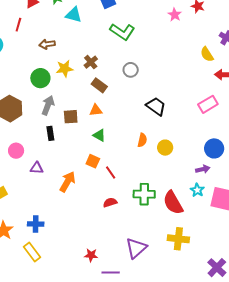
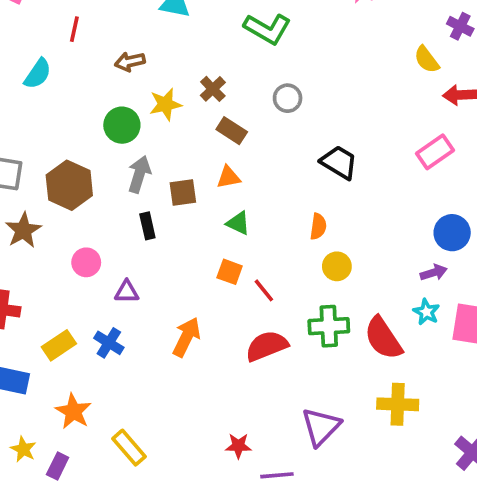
yellow circle: (165, 148) -> (337, 266), moved
orange arrow: (67, 182) -> (186, 337), moved
red semicircle: (110, 202) -> (267, 346), size x1.6
blue cross: (36, 224) -> (109, 343), moved, turned 35

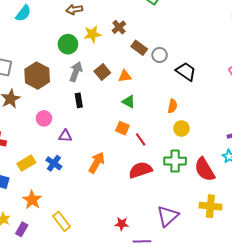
gray circle: (288, 98) -> (160, 55), moved
brown rectangle: (232, 131) -> (139, 48), moved
brown square: (183, 193) -> (102, 72), moved, turned -35

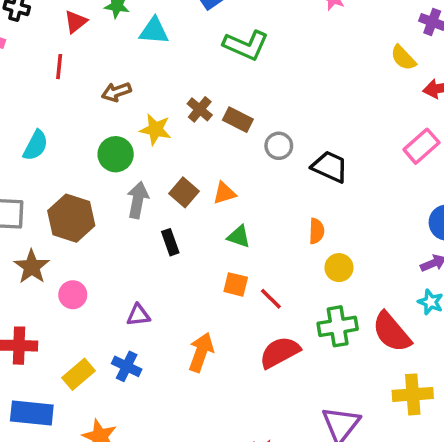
cyan semicircle: (23, 13) -> (36, 145), moved
yellow star: (92, 34) -> (155, 129), turned 30
brown rectangle: (139, 48) -> (238, 120), moved
black rectangle: (79, 100) -> (170, 242), moved
pink circle: (44, 118) -> (73, 295), moved

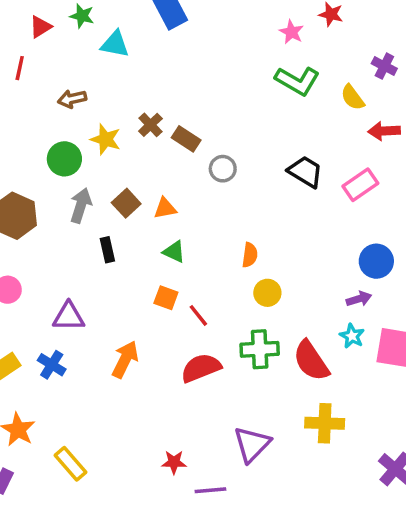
green L-shape: (246, 45) -> (297, 81), moved
black trapezoid: (330, 167) -> (305, 172), moved
purple triangle: (138, 315) -> (69, 317), size x1.4

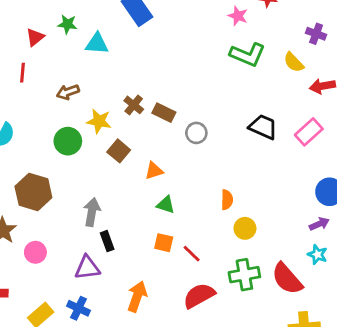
brown square: (126, 203) -> (119, 151), moved
gray arrow: (81, 205) -> (92, 212), moved
black rectangle: (107, 250) -> (107, 241), moved

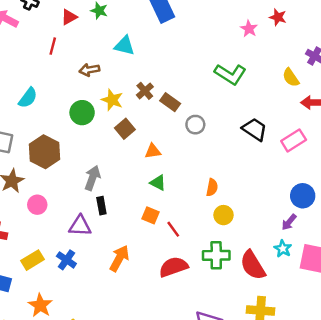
cyan triangle: (97, 44) -> (124, 46), moved
green L-shape: (248, 55) -> (230, 74), moved
purple arrow: (319, 224) -> (289, 222), turned 144

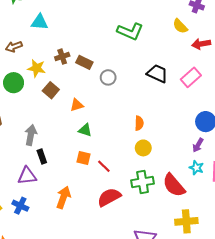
brown cross: (145, 91) -> (62, 57), turned 32
orange semicircle: (212, 187) -> (139, 123), moved

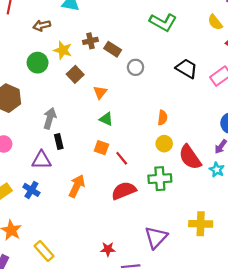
orange triangle: (77, 105) -> (100, 92), turned -40
red semicircle: (174, 185) -> (190, 157), moved

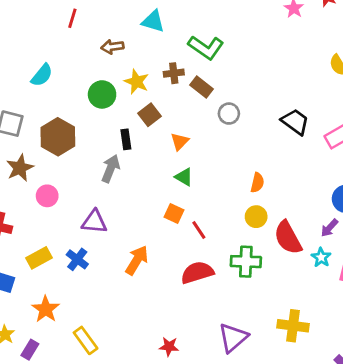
green L-shape: (163, 22) -> (206, 47), moved
black rectangle: (59, 142) -> (126, 139), moved

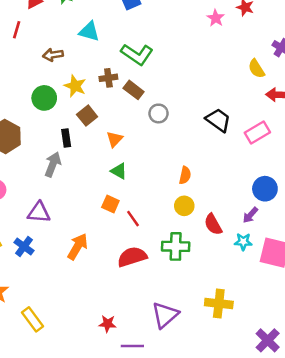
red semicircle: (288, 238) -> (213, 224), size x0.7
cyan star: (321, 257) -> (243, 242), turned -30

